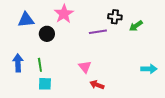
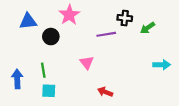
blue arrow: (18, 63) -> (17, 79), moved
pink triangle: (85, 67) -> (87, 63), moved
cyan arrow: (149, 69) -> (162, 65), moved

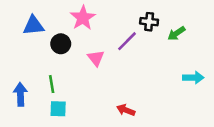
purple line: (106, 34) -> (127, 41), turned -36
pink triangle: (87, 63) -> (96, 58), moved

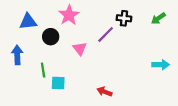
green arrow: (176, 33) -> (158, 18), moved
blue arrow: (20, 94) -> (17, 55), moved
cyan square: (58, 109) -> (58, 83), moved

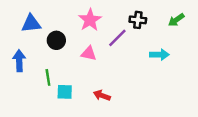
pink star: (69, 15) -> (90, 20), moved
pink triangle: (80, 48) -> (89, 53), turned -40
cyan arrow: (161, 65) -> (159, 55), moved
red arrow: (105, 92) -> (102, 95), moved

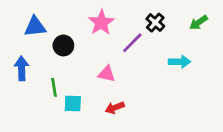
black cross: (138, 20) -> (155, 23), turned 35
pink triangle: (89, 53) -> (107, 74), moved
red arrow: (102, 95) -> (115, 108), turned -42

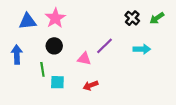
pink star: (101, 23) -> (55, 18), moved
black cross: (155, 23) -> (132, 18), moved
purple line: (132, 43) -> (104, 46), moved
black circle: (63, 45) -> (54, 46), moved

